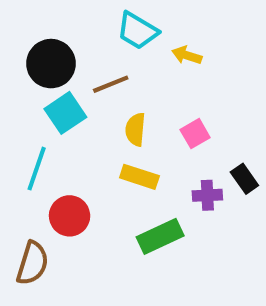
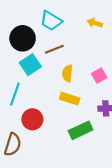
cyan trapezoid: (137, 31) -> (51, 21), moved
yellow arrow: (187, 55) -> (95, 23), moved

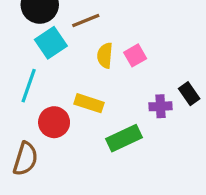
pink square: (99, 76) -> (135, 55), moved
yellow rectangle: (70, 99) -> (89, 103), moved

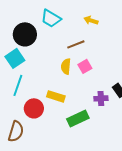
brown line: (86, 20) -> (76, 44), moved
cyan square: (51, 43) -> (15, 58), moved

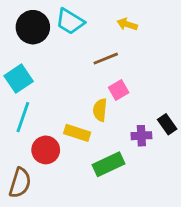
black circle: (25, 34) -> (33, 27), moved
yellow semicircle: (66, 66) -> (100, 110), moved

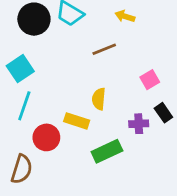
pink square: (119, 90) -> (150, 80), moved

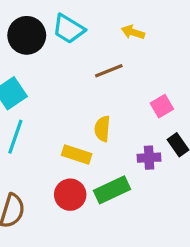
red circle: (46, 137) -> (70, 195), moved

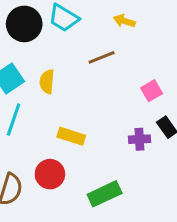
yellow semicircle: (102, 129) -> (47, 82), moved
green rectangle: (112, 190) -> (105, 194), moved
red circle: (70, 195) -> (50, 174), moved

